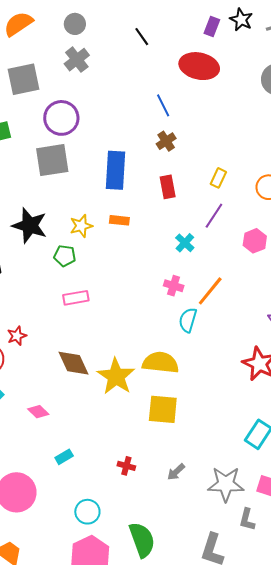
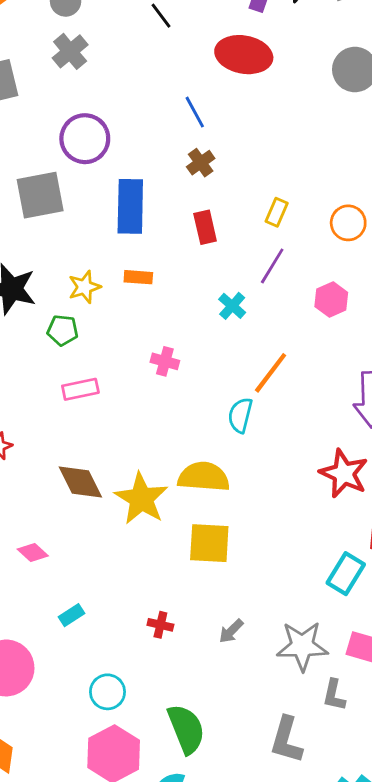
purple circle: (61, 118) -> (85, 139), moved
pink cross: (174, 286) -> (165, 361), moved

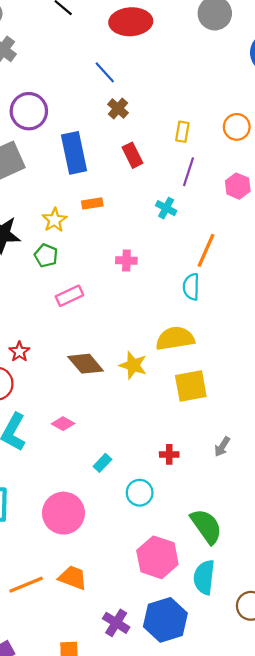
green pentagon: (63, 330) -> (46, 256), turned 30
yellow star: (141, 499) -> (133, 365), size x0.7
cyan circle: (108, 692) -> (140, 493), moved

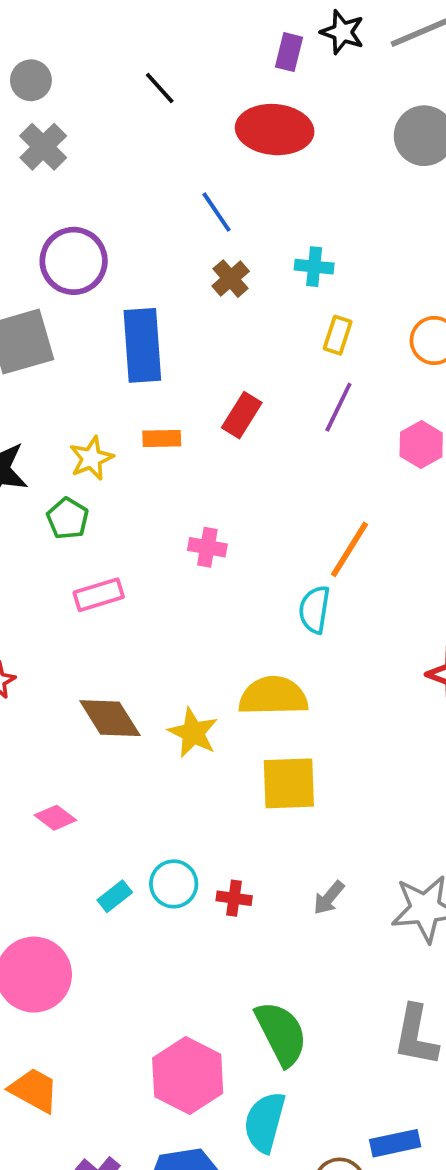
red rectangle: (133, 155) -> (242, 415), moved, turned 50
cyan cross: (166, 208) -> (314, 267), moved, turned -30
cyan circle: (140, 493) -> (174, 884), moved

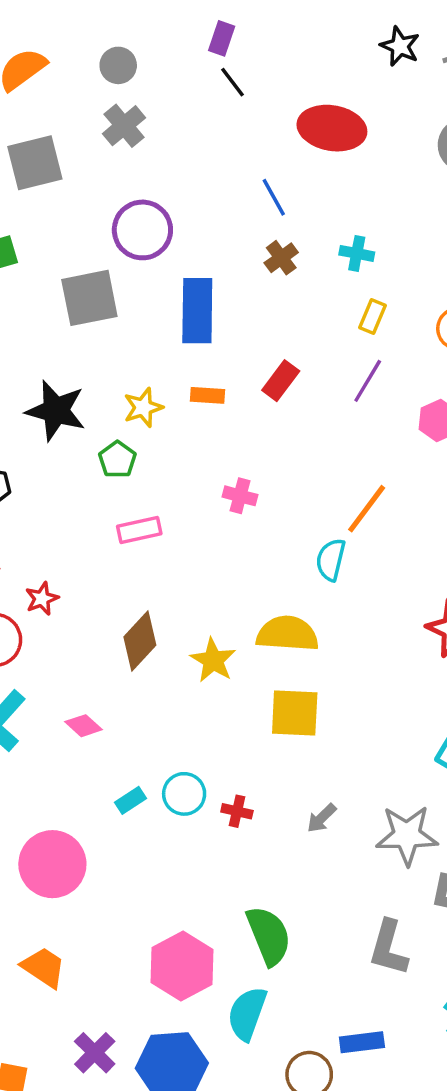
purple rectangle: (289, 52) -> (222, 38), moved
brown diamond: (110, 718) -> (140, 641), turned 70

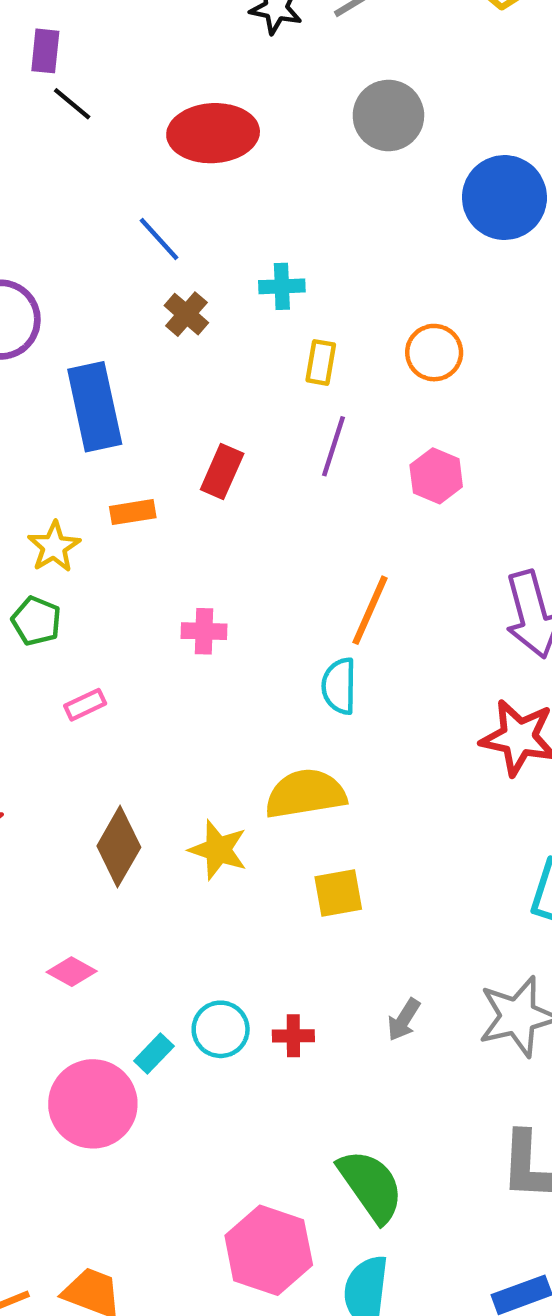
pink rectangle: (139, 530) -> (85, 705), size x0.7
yellow square: (295, 713) -> (338, 893), size x0.7
pink circle: (52, 864) -> (93, 1104), moved

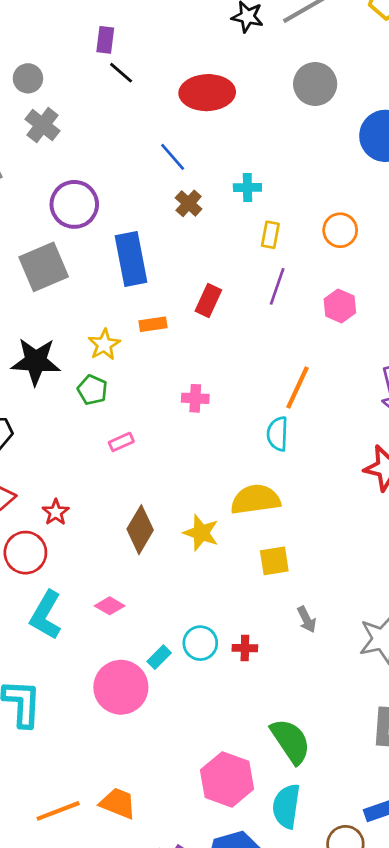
gray arrow: (404, 1020) -> (307, 619), moved, turned -60

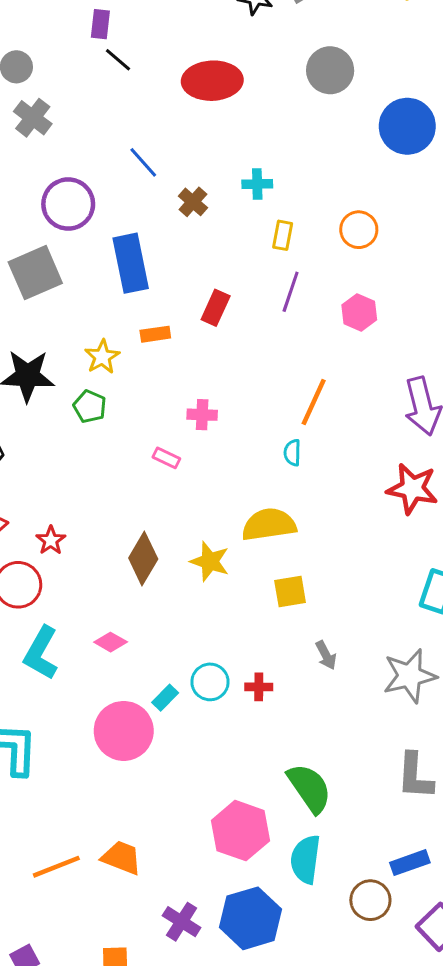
blue line: (173, 157) -> (143, 162), moved
cyan semicircle: (277, 434) -> (292, 453), size x0.7
pink rectangle: (121, 442) -> (166, 458), moved, turned 50

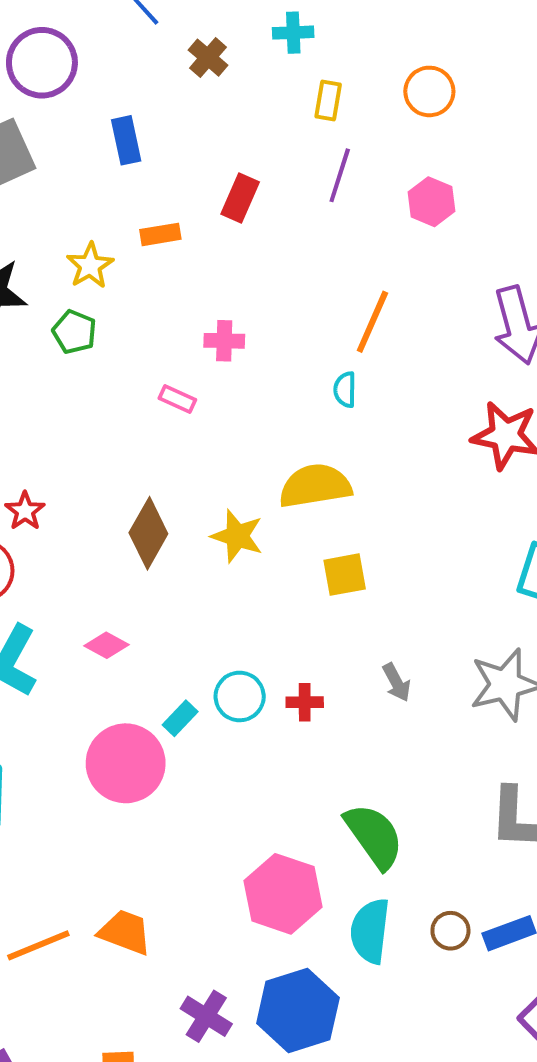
blue rectangle: (131, 263) -> (126, 140), size x0.6
gray arrow: (326, 655) -> (397, 682), moved
brown circle: (370, 900) -> (450, 931), moved, size x0.7

